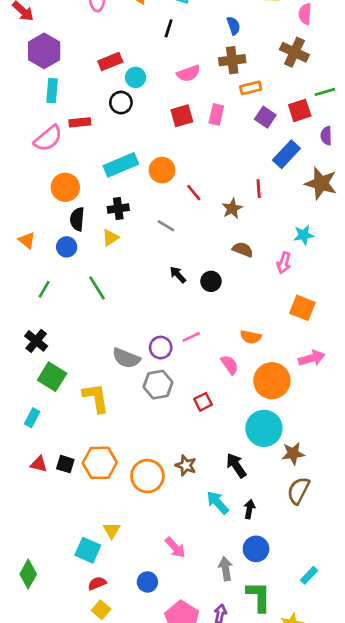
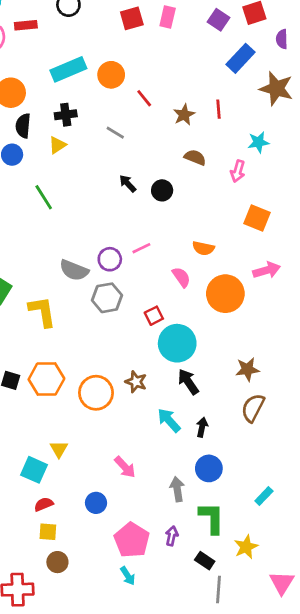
red line: (259, 189) -> (219, 109), moved
cyan circle: (264, 428) -> (177, 343), moved
yellow square: (101, 610) -> (48, 532), turned -36

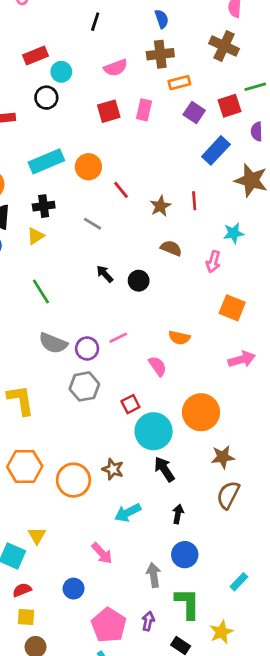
green line: (44, 197) -> (41, 292), moved
gray semicircle: (74, 270) -> (53, 343), moved
orange circle: (225, 294) -> (201, 412), moved
cyan arrow: (169, 420) -> (128, 513), moved, turned -75

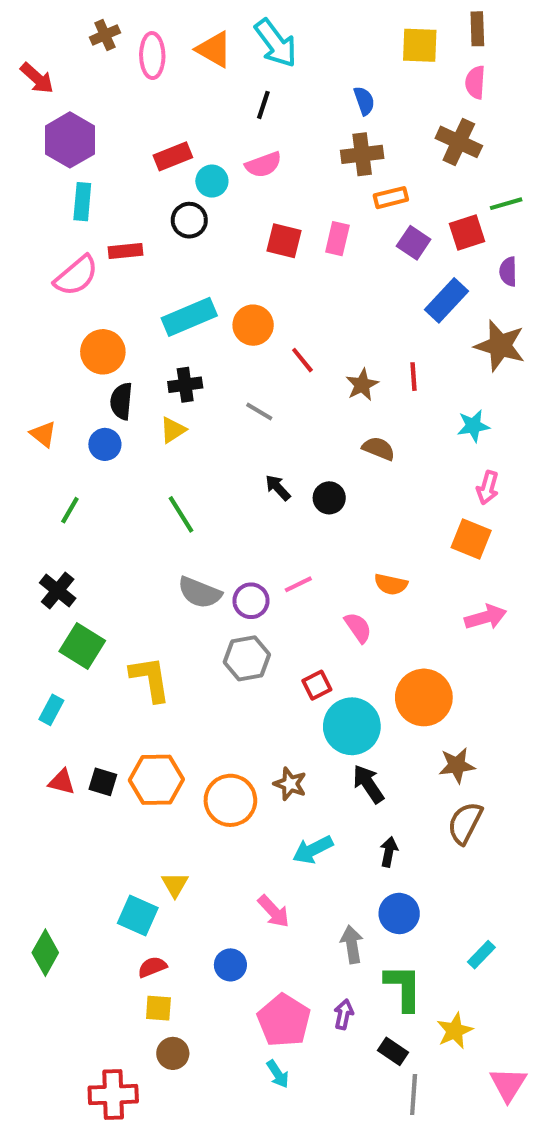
pink semicircle: (116, 68) -> (263, 165), moved
red square: (109, 111) -> (284, 241), turned 30
pink arrow: (213, 262) -> (488, 488), moved

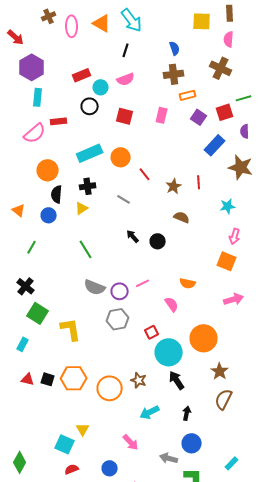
red square: (284, 241) -> (125, 116), moved
brown star: (457, 765) -> (220, 371), turned -30
gray arrow: (352, 944) -> (169, 458), turned -66

